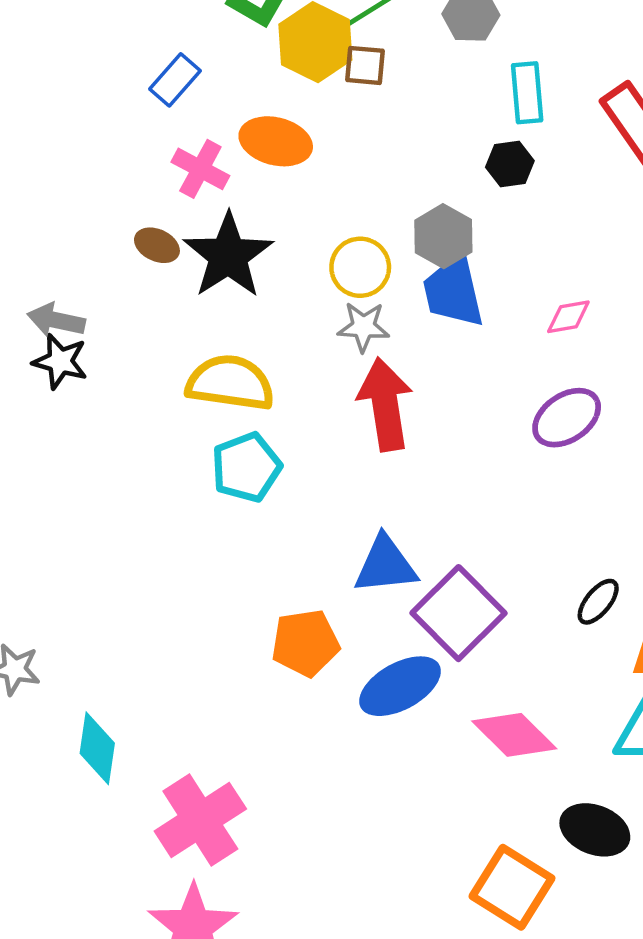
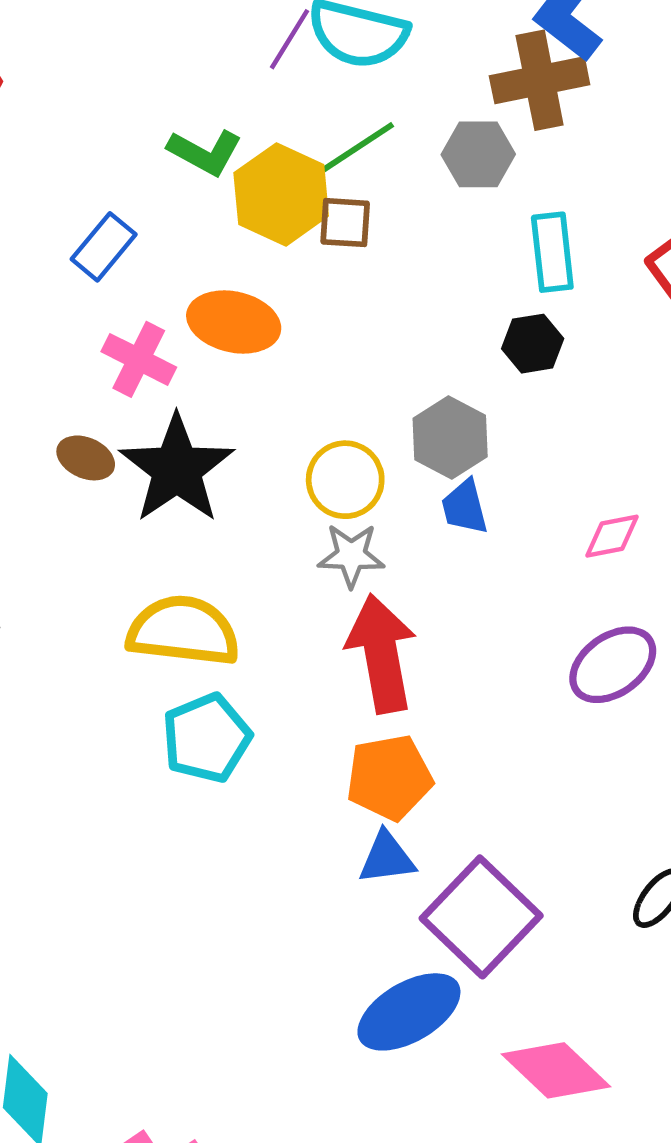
blue trapezoid: (453, 291) -> (465, 507), size x0.6
blue triangle: (385, 565) -> (387, 858), size x0.7
orange pentagon: (305, 643) -> (389, 777), moved

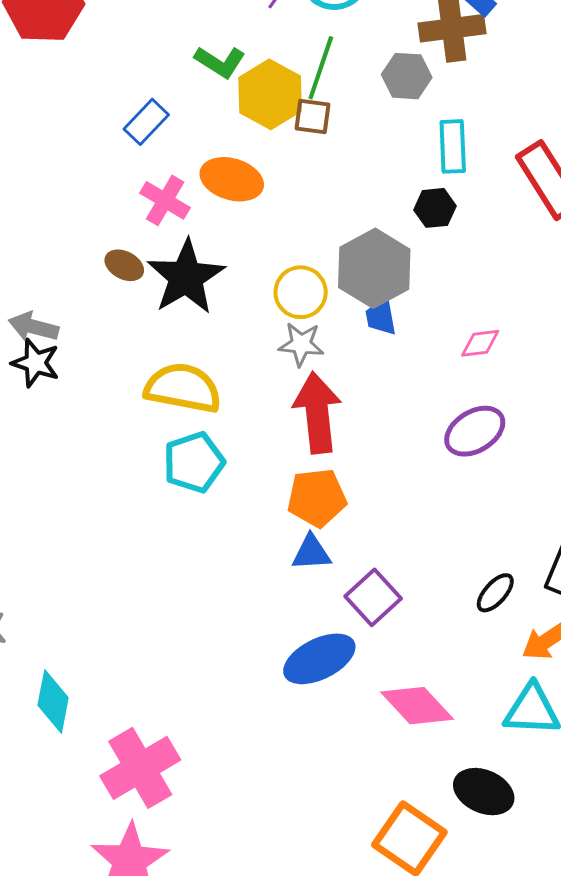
green line: (352, 151) -> (321, 68), turned -42
gray hexagon: (450, 437) -> (374, 268), size x1.4
purple square: (481, 917) -> (373, 597), size x0.7

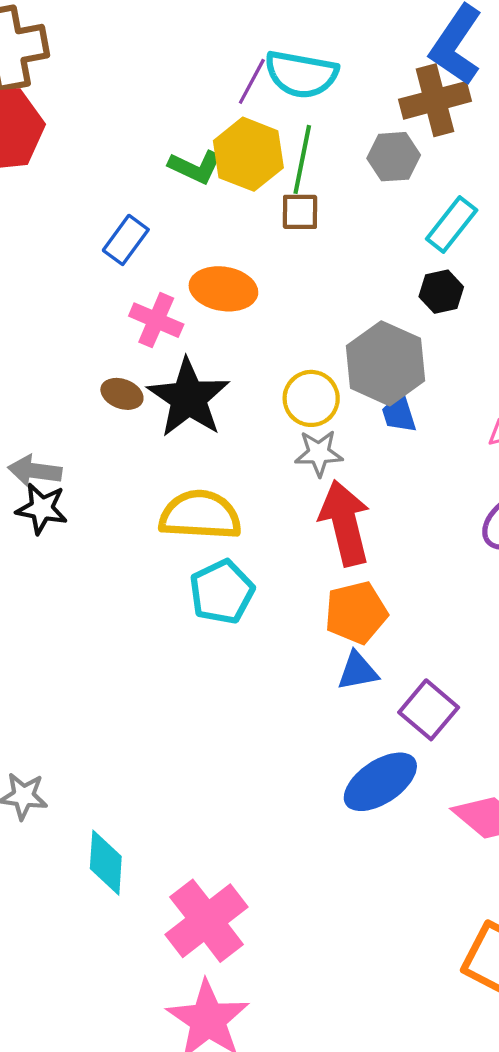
yellow hexagon: (270, 94) -> (248, 154), moved
cyan rectangle: (453, 146) -> (452, 225), turned 48

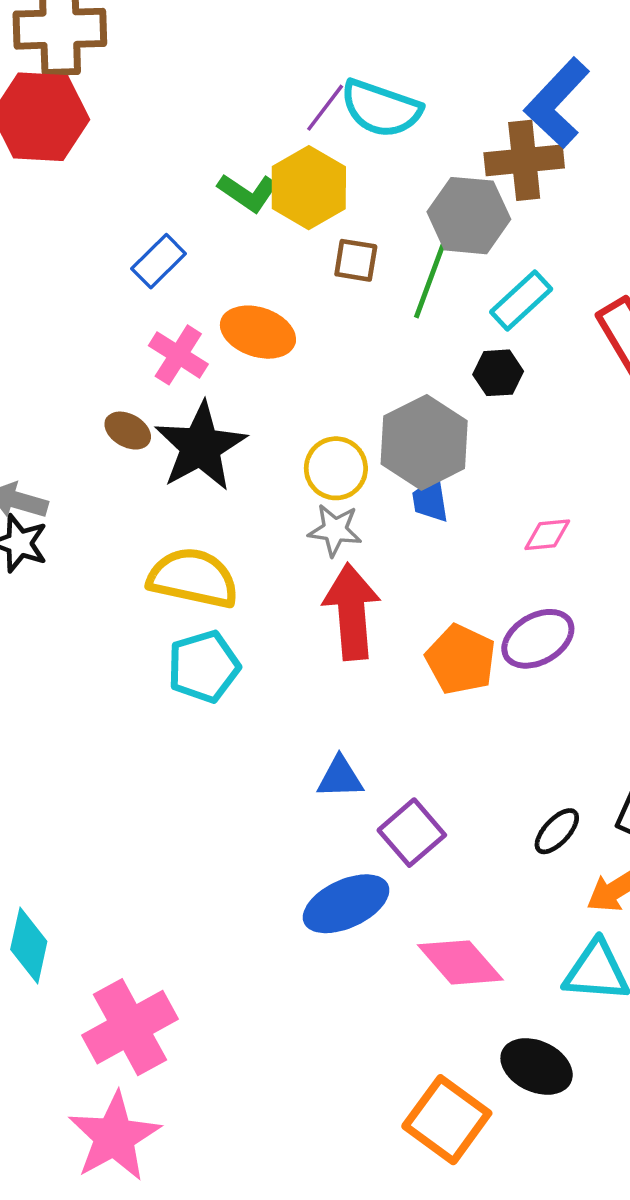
gray hexagon: (394, 157) -> (469, 216), size x1.4
green line: (302, 159) -> (430, 281), moved
orange pentagon: (356, 613) -> (461, 659), moved, turned 30

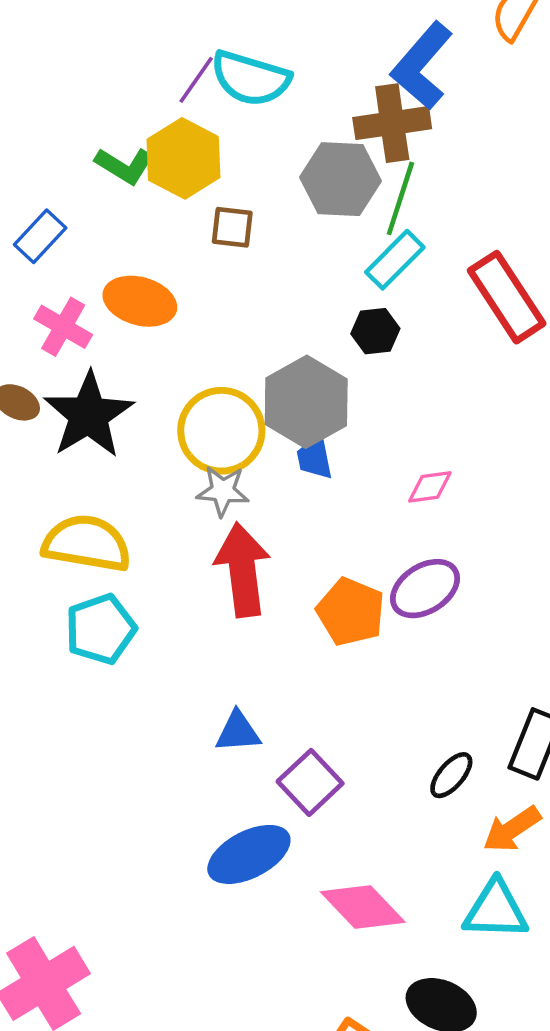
green line: (430, 281) -> (400, 198), moved
yellow circle: (336, 468) -> (221, 431), size x1.4

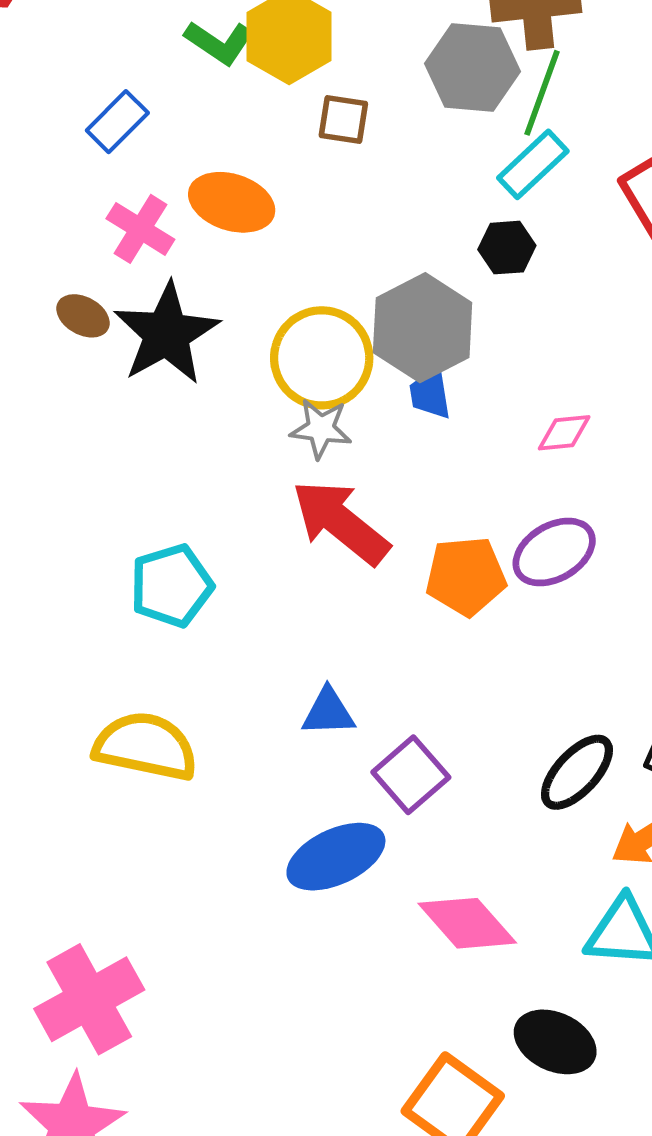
yellow semicircle: (87, 543) -> (146, 746), moved
red arrow: (243, 570) -> (341, 522), turned -46
orange pentagon: (351, 612) -> (466, 576), turned -30
black ellipse: (451, 775) -> (577, 772), size x1.4

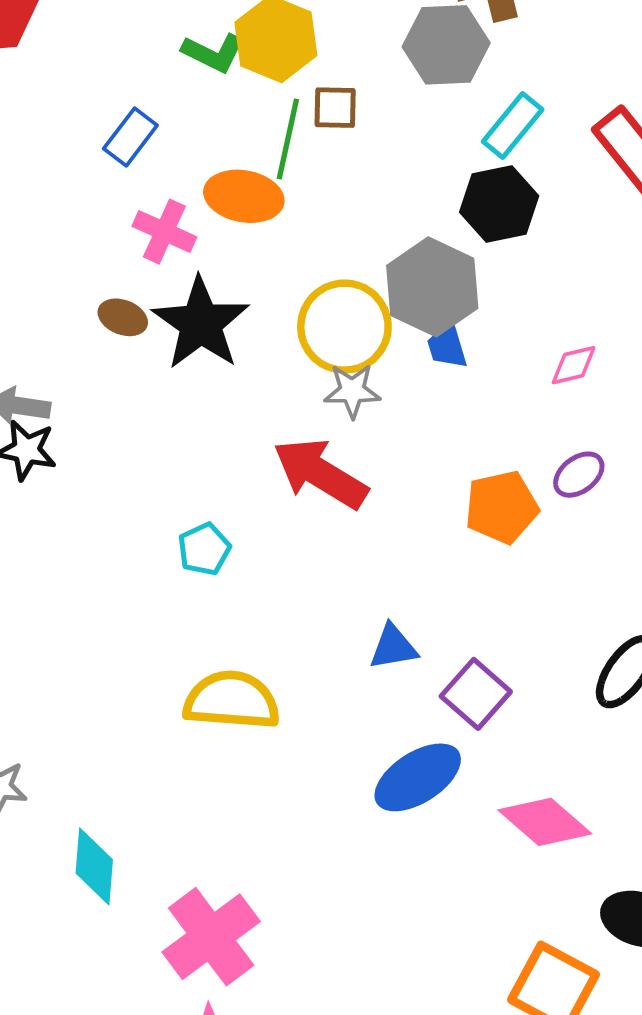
green line: (542, 93) -> (288, 139), moved
black hexagon: (507, 248) -> (499, 204), size x1.5
red arrow: (341, 522) -> (320, 473), moved
purple ellipse: (554, 552) -> (579, 475), size x0.7
cyan pentagon: (171, 586) -> (204, 549), moved, size x0.7

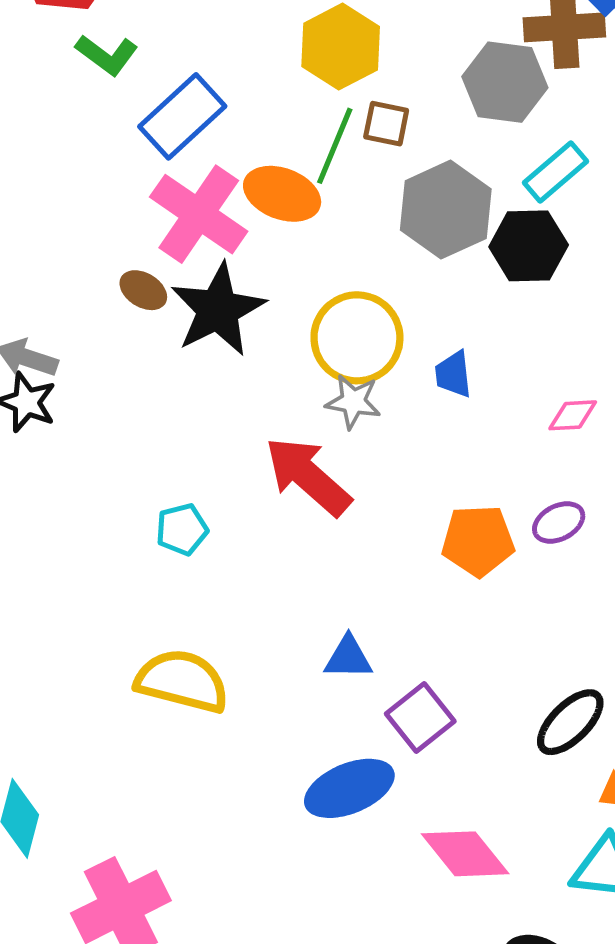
green L-shape: (213, 53) -> (107, 55), moved
blue rectangle: (130, 137) -> (182, 116), size x1.5
pink cross: (164, 232) -> (199, 214), size x1.6
gray hexagon: (432, 287) -> (446, 210), moved

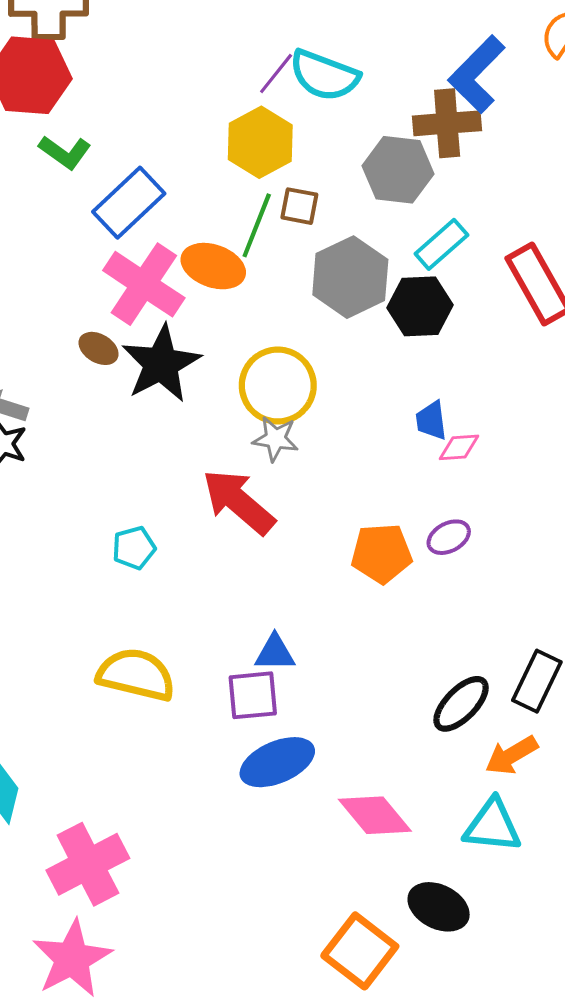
blue trapezoid: (453, 374) -> (431, 420), moved
purple square: (420, 718) -> (253, 695), moved, turned 34

